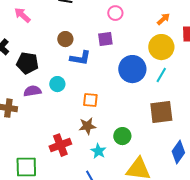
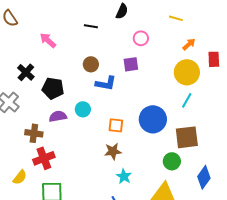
blue circle: (132, 69) -> (153, 119), moved
green circle: (122, 136) -> (172, 161), moved
red cross: (60, 145) -> (44, 158), moved

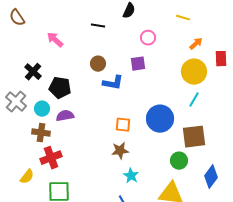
cyan circle: (83, 109) -> (42, 109), moved

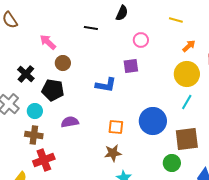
brown circle: (98, 64) -> (63, 63), moved
purple semicircle: (65, 116) -> (70, 122), moved

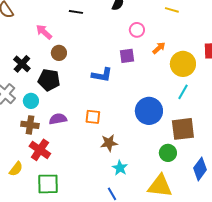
black line: (91, 28) -> (76, 12), moved
orange arrow: (189, 46) -> (159, 48), moved
purple semicircle: (70, 122) -> (58, 119), moved
orange square: (116, 127) -> (93, 117), moved
red cross: (44, 160) -> (40, 150), turned -35

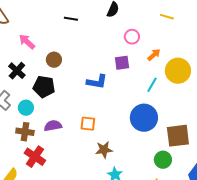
pink arrow: (44, 32) -> (27, 42), moved
cyan line: (183, 92) -> (152, 85), moved

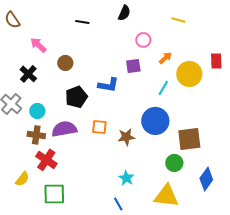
black pentagon: (44, 87) -> (76, 97), moved, turned -30
purple semicircle: (53, 126) -> (64, 129), size x1.4
brown star: (104, 150) -> (126, 137), moved

